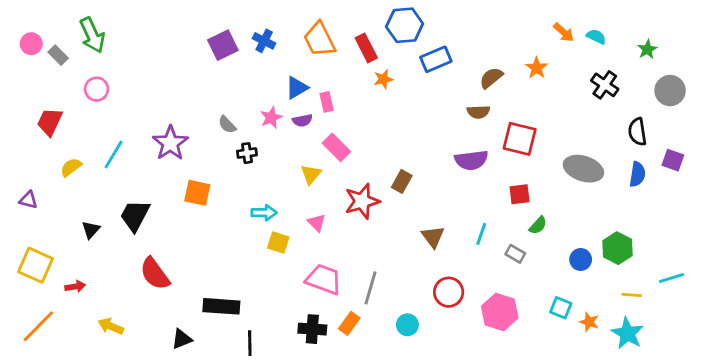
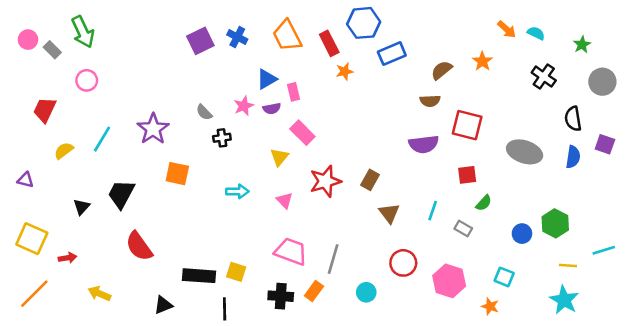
brown rectangle: (402, 181) -> (370, 180), moved
yellow square: (278, 242) -> (236, 272), moved
orange star: (589, 322) -> (490, 306), moved

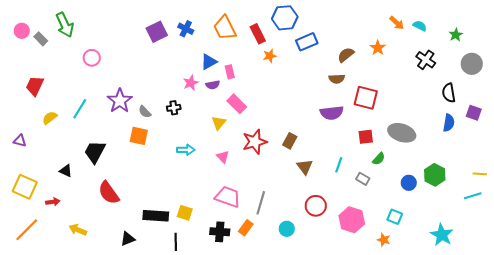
pink circle: (87, 80) -> (92, 58), moved
gray semicircle: (204, 112) -> (145, 112), moved
gray ellipse: (525, 152) -> (402, 133), moved
black triangle: (82, 207) -> (66, 171), moved, turned -48
yellow line: (568, 265) -> (480, 174), moved

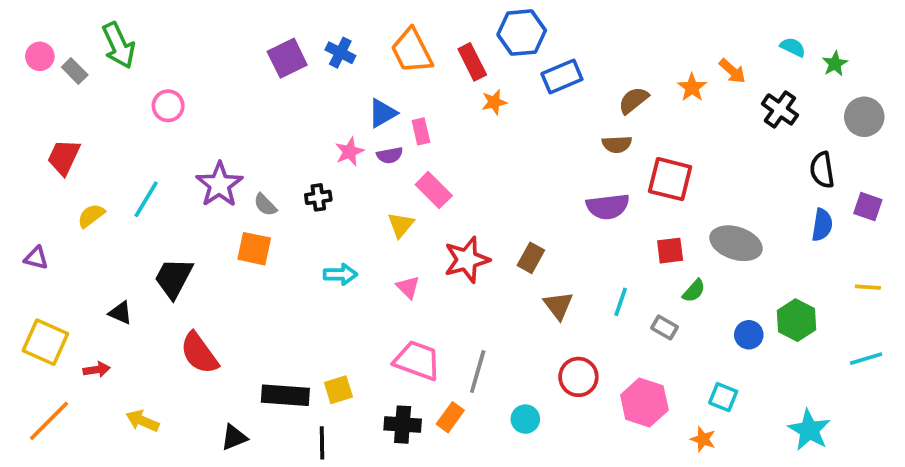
orange arrow: (397, 23) -> (732, 71), moved
cyan semicircle: (420, 26) -> (793, 47), moved
yellow line: (480, 174) -> (868, 287), moved
yellow square: (185, 213) -> (338, 390), turned -35

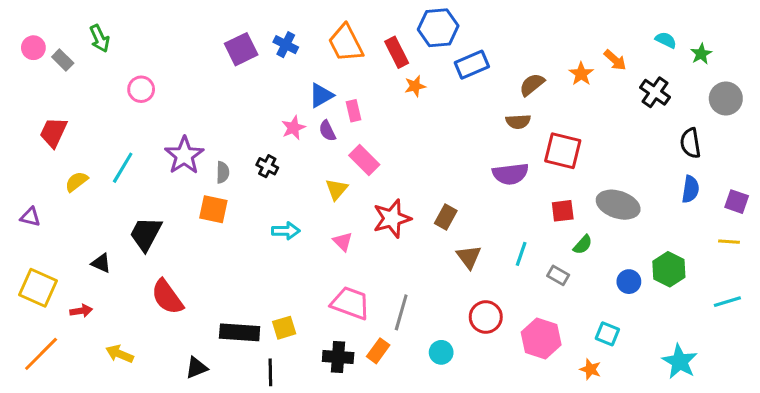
green arrow: (119, 45) -> (100, 38), size x0.7
purple semicircle: (390, 155) -> (327, 131), turned 75
black cross: (318, 197) -> (267, 166), turned 35
gray semicircle: (265, 205) -> (223, 172), turned -135
purple square: (868, 207) -> (737, 202), moved

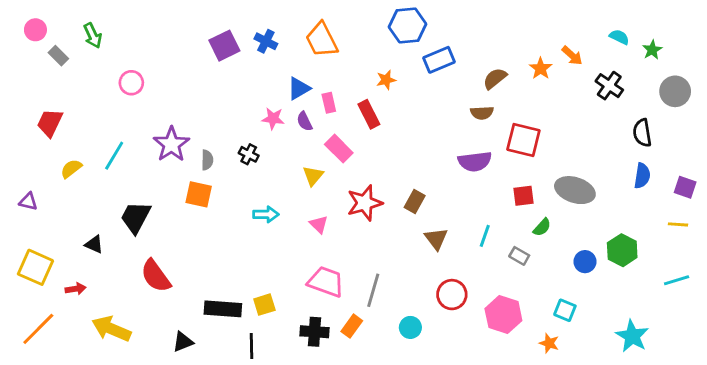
pink circle: (33, 48) -> (35, 30), moved
red rectangle: (397, 52) -> (369, 114), moved
pink star: (293, 128) -> (273, 119), turned 30
yellow arrow: (120, 354) -> (111, 329), size x1.5

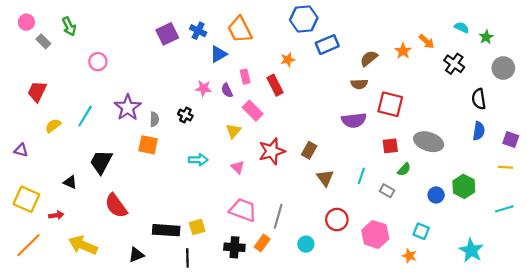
blue triangle: (299, 88) -> (218, 54), moved

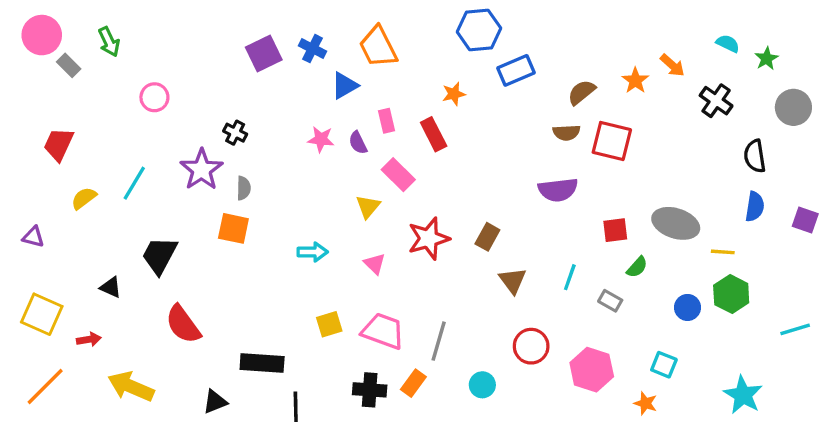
pink circle: (26, 22) -> (42, 35), size x1.5
red square: (390, 104) -> (612, 141), moved
black cross: (185, 115) -> (235, 133), moved
yellow line: (505, 167) -> (723, 252), moved
yellow square: (197, 227) -> (329, 324), moved

